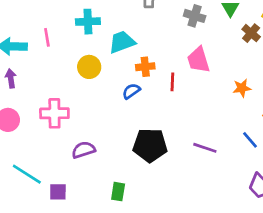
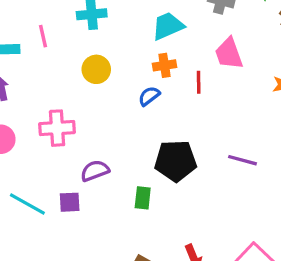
cyan trapezoid: (122, 42) -> (168, 26), moved
purple square: (58, 192) -> (70, 202), moved
green rectangle: (118, 192) -> (143, 198), moved

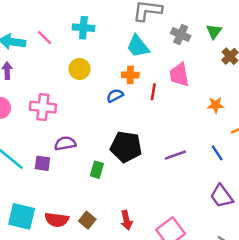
cyan trapezoid: (168, 26) -> (138, 46), turned -115
pink line: (43, 36) -> (45, 37), turned -42
purple line: (242, 160) -> (175, 155), turned -45

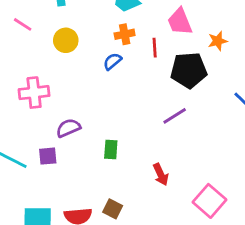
pink line: (45, 37) -> (23, 24), moved
orange star: (216, 105) -> (218, 41), moved
black pentagon: (126, 147) -> (189, 70), moved
purple line: (175, 155) -> (175, 116), moved
red arrow: (126, 220) -> (161, 174), moved

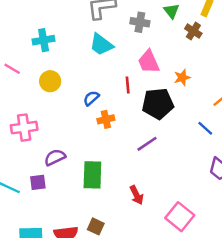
orange cross: (125, 34) -> (106, 119), moved
green rectangle: (111, 150) -> (92, 175), size x1.6

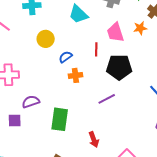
orange star: (182, 77) -> (140, 28), moved
yellow circle: (50, 81) -> (46, 39), moved

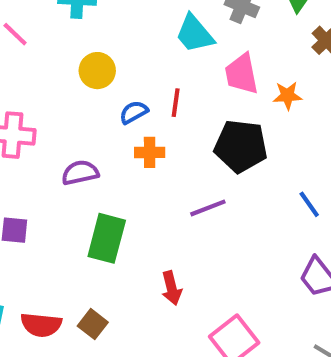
cyan trapezoid: (78, 14) -> (195, 34), moved
orange star: (140, 28) -> (287, 96), moved
red line: (96, 49) -> (176, 103), moved
purple semicircle: (31, 102) -> (80, 173), moved

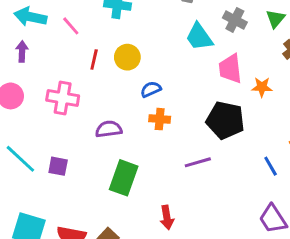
red line: (176, 103) -> (94, 60), moved

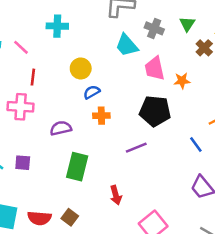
yellow circle: (127, 57) -> (81, 68), moved
red line: (94, 60) -> (33, 77), moved

